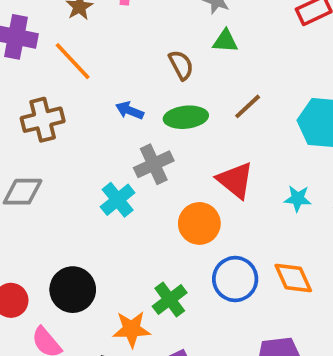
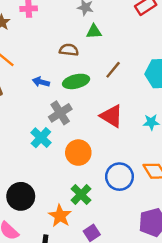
brown semicircle: (181, 65) -> (69, 50), turned -48
orange circle: (199, 223) -> (78, 153), moved
orange star: (131, 329) -> (60, 216), turned -30

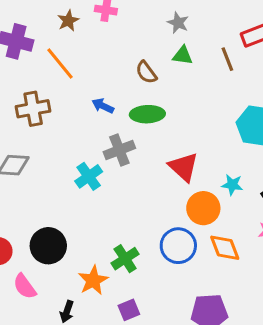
brown semicircle: (69, 50) -> (146, 72), turned -144
brown line: (113, 70) -> (227, 59), moved, turned -72
orange circle: (78, 153) -> (203, 208), moved

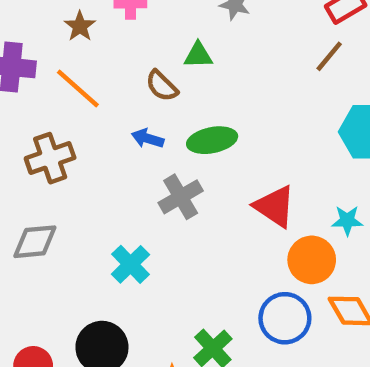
green triangle: (183, 55) -> (198, 55), moved
brown line: (227, 59) -> (329, 56), moved, turned 70
brown semicircle: (146, 72) -> (162, 86), moved
cyan cross: (89, 176) -> (130, 264), moved

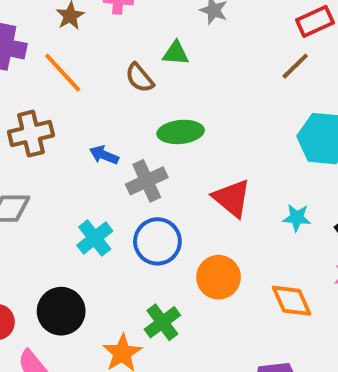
blue arrow: (148, 138) -> (104, 155), moved
orange circle: (312, 260) -> (219, 277), moved
blue circle: (285, 318) -> (157, 241), moved

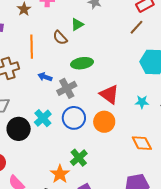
green triangle: (176, 53) -> (77, 24), turned -32
orange line: (63, 73) -> (32, 47), moved, turned 45
orange circle: (219, 277) -> (104, 122), moved
black circle: (61, 311) -> (19, 129), moved

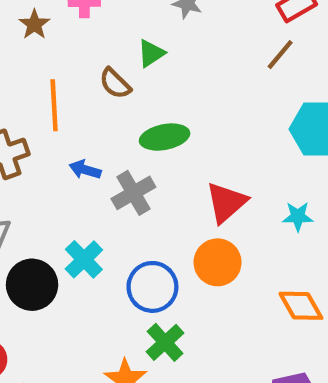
red triangle: (109, 94) -> (226, 202), turned 45
blue circle: (74, 118) -> (152, 287), moved

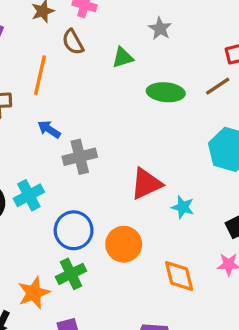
brown semicircle: (115, 83) -> (73, 42), moved
green ellipse: (165, 137) -> (166, 92), moved
cyan star: (298, 216) -> (183, 207), moved
orange circle: (218, 262) -> (124, 244), moved

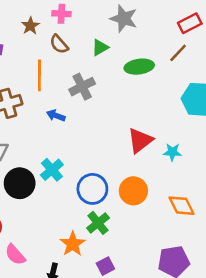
gray star: (160, 28) -> (124, 19), size x1.5
gray cross: (80, 157) -> (82, 87), moved

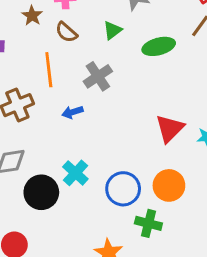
blue arrow: (56, 116) -> (73, 112), turned -30
green cross: (98, 223) -> (148, 223), moved, turned -30

